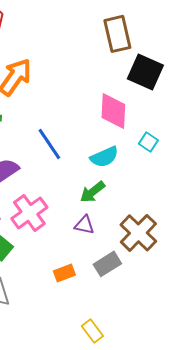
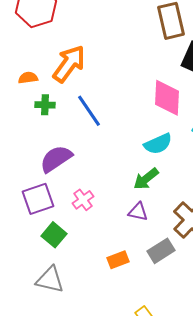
blue line: (49, 144) -> (89, 111), moved
pink cross: (29, 213) -> (83, 200), size x0.6

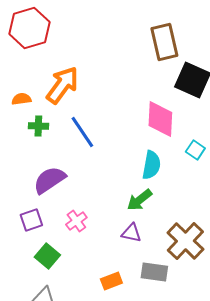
cyan semicircle: (158, 144) -> (151, 165), turned -56
purple square: (38, 199) -> (31, 220), size x0.7
gray rectangle: (161, 251) -> (154, 272), turned 40

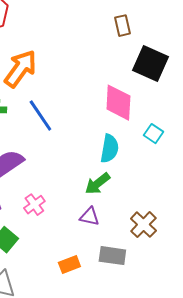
brown rectangle: (164, 42) -> (122, 26), size x0.6
brown cross: (185, 241) -> (143, 225), size x0.7

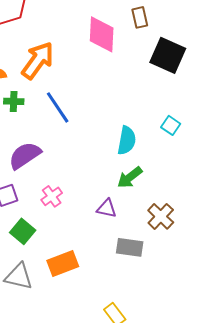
pink diamond: (118, 103) -> (102, 34), moved
green arrow: (97, 184) -> (130, 177), moved
orange rectangle: (69, 265) -> (63, 263), moved, size x1.4

